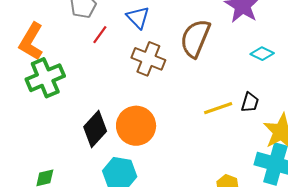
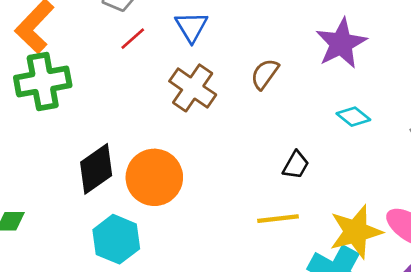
brown semicircle: (195, 38) -> (265, 74), size x0.6
black trapezoid: (250, 102) -> (296, 165), moved
yellow line: (218, 108) -> (278, 219), moved

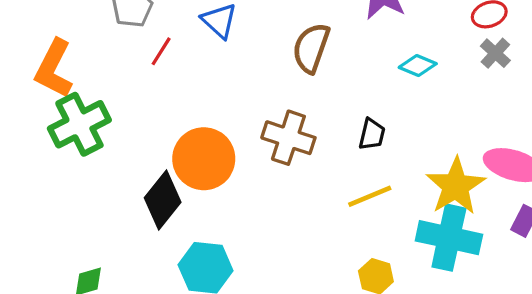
brown semicircle: (265, 74) -> (311, 48), size x1.4
brown cross: (193, 88) -> (288, 138), moved
orange circle: (154, 177) -> (204, 159), moved

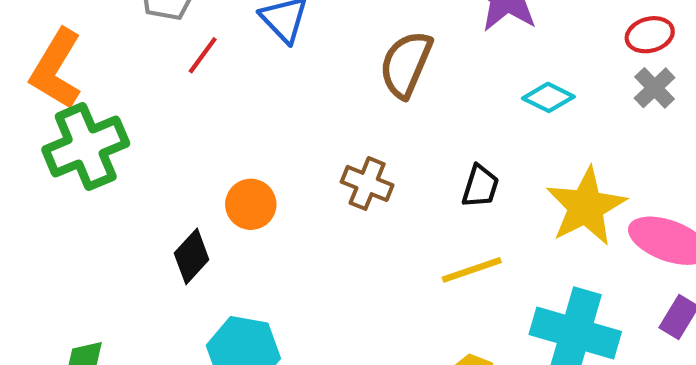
brown cross: (288, 138) -> (367, 183), size x0.7
orange circle: (204, 159) -> (251, 204), size x0.6
yellow star: (456, 186) -> (586, 207), moved
black diamond: (163, 200) -> (192, 256), size x0.7

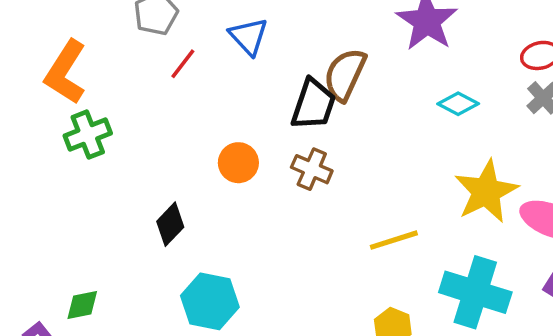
green cross: (86, 147) -> (88, 135), size x0.7
black trapezoid: (480, 186) -> (313, 104), moved, size x1.5
orange circle: (251, 204) -> (238, 163), moved

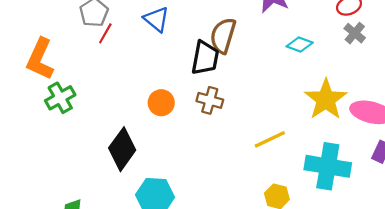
red line: (183, 64) -> (105, 33), moved
black diamond: (170, 224) -> (122, 149), size x1.5

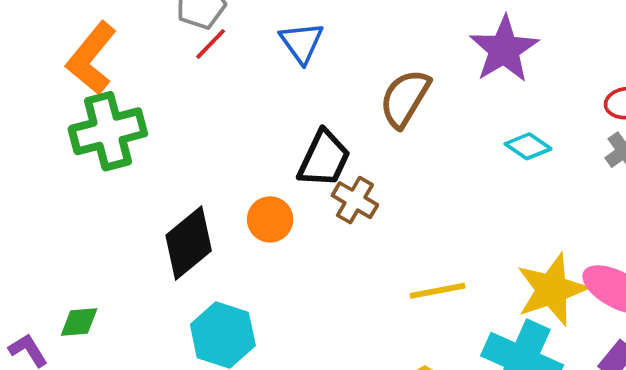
black trapezoid: (205, 58) -> (324, 159), moved
green cross: (60, 98) -> (108, 131), size x1.4
yellow star: (326, 99) -> (552, 290), moved
orange circle: (161, 103) -> (270, 219), moved

